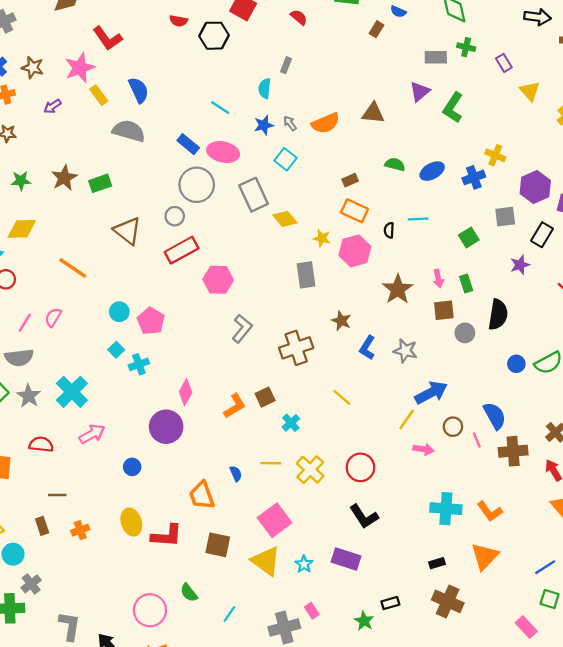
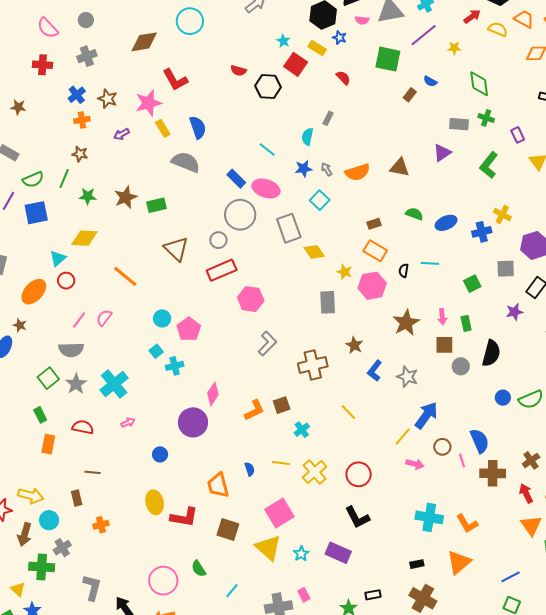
green L-shape: (453, 108) -> (489, 165), moved
blue arrow: (431, 393) -> (426, 415), turned -32
pink arrow: (92, 434) -> (128, 422), size x0.6
orange cross: (80, 530) -> (101, 525), moved

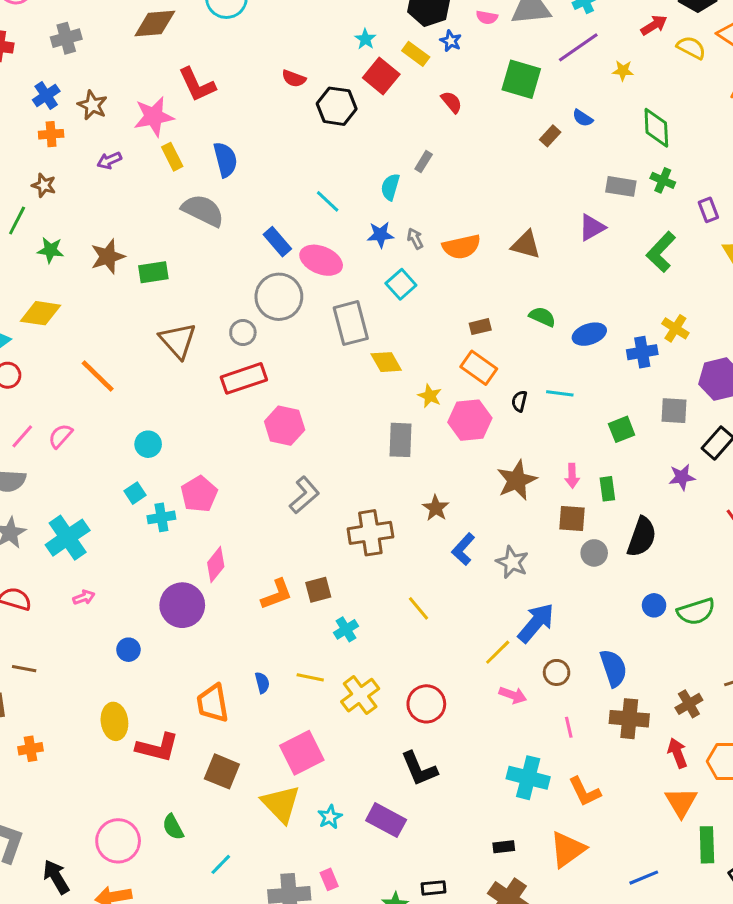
pink pentagon: (189, 329) -> (199, 494), moved
pink line: (462, 460) -> (569, 727), moved

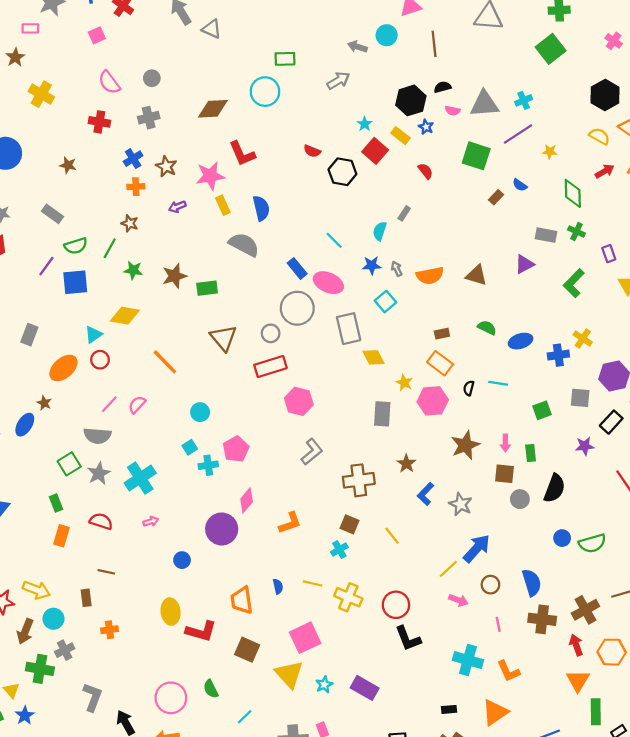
red arrow: (654, 25) -> (605, 171), moved
brown square: (318, 590) -> (349, 524), moved, turned 36
yellow cross: (360, 695) -> (348, 597), turned -32
brown cross: (689, 704) -> (585, 610), size x1.4
black L-shape: (419, 769) -> (408, 639), moved

